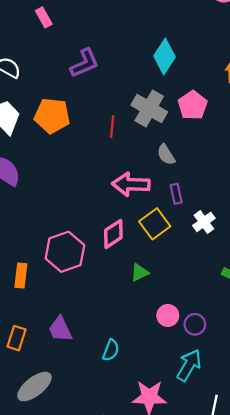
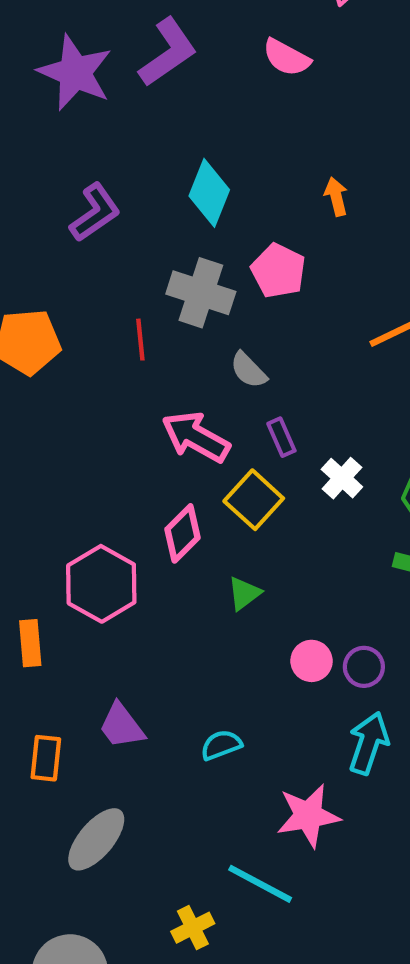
purple L-shape: (85, 63) -> (95, 213), moved
pink arrow: (131, 184) -> (196, 437), turned 39
cyan semicircle: (111, 350) -> (221, 745), turned -120

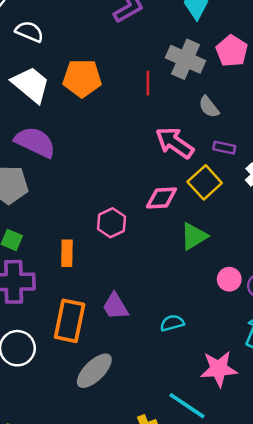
purple rectangle: (281, 437) -> (224, 148), turned -60
pink diamond: (182, 533) -> (161, 198), turned 36
pink hexagon: (101, 584) -> (112, 223), size x0.7
green triangle: (244, 593) -> (194, 236), size x1.4
orange rectangle: (46, 758) -> (70, 321), size x1.6

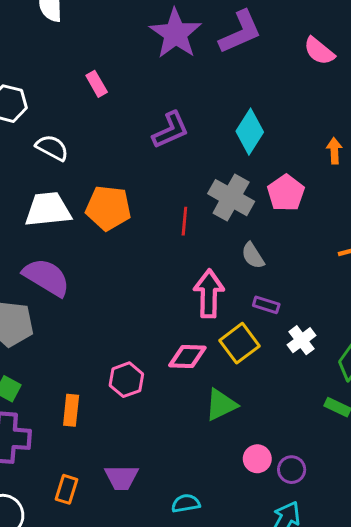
white trapezoid: (31, 84) -> (48, 210), turned -51
pink arrow: (175, 143) -> (209, 294), turned 51
purple trapezoid: (115, 306) -> (121, 478), turned -64
orange rectangle: (70, 321) -> (66, 489), size x0.6

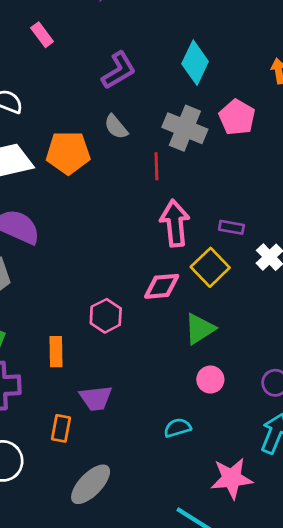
red line: (184, 221) -> (156, 166), moved
gray semicircle: (253, 256) -> (116, 127), moved
pink circle: (257, 459) -> (210, 380), moved
purple trapezoid: (121, 478) -> (96, 398), moved

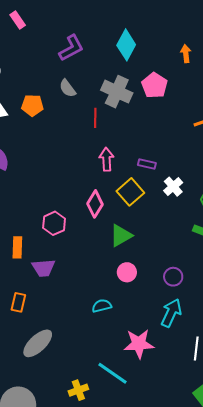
orange pentagon: (68, 153) -> (32, 105), size x0.7
pink arrow: (175, 223) -> (107, 159), size x0.7
pink diamond: (162, 286) -> (95, 204), turned -56
purple trapezoid: (96, 398) -> (44, 268), moved

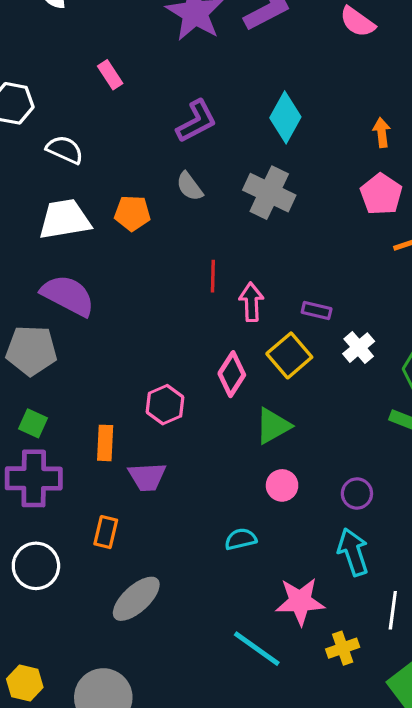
pink pentagon: (154, 85) -> (381, 194), moved
red line: (95, 118) -> (213, 276), moved
cyan arrow: (171, 313) -> (353, 552), turned -44
yellow cross: (78, 390) -> (343, 648), moved

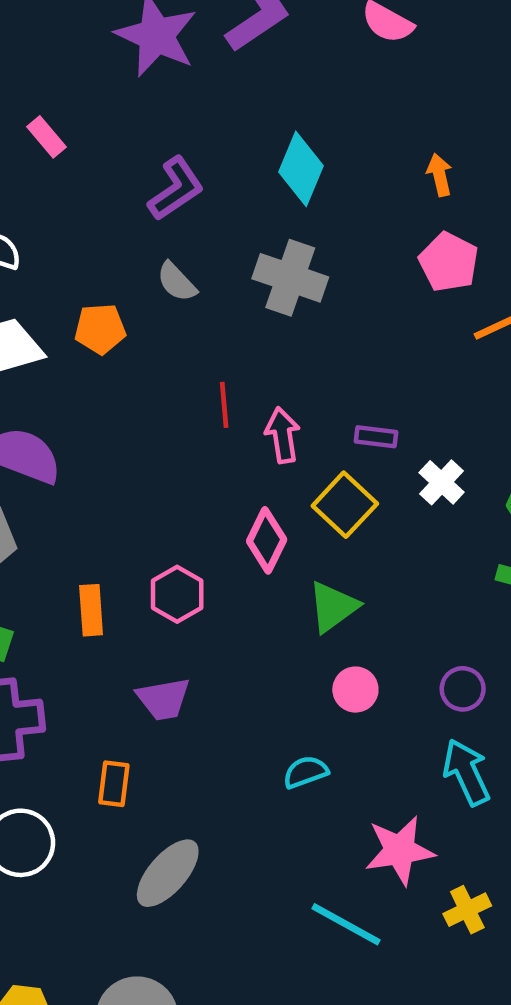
orange rectangle: (105, 443) -> (91, 610), moved

